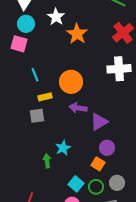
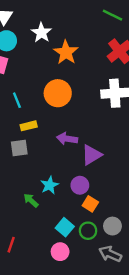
orange circle: (71, 82) -> (58, 93), moved
purple circle: (107, 148) -> (80, 185), moved
green arrow: (47, 161) -> (31, 200), turned -40

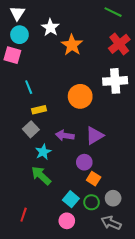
orange circle: (58, 93) -> (80, 96), moved
purple arrow: (67, 139) -> (65, 135), moved
gray square: (19, 148) -> (31, 129), turned -35
cyan star: (50, 185) -> (43, 152), moved
green arrow: (31, 200) -> (41, 176), size x1.5

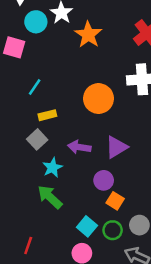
cyan circle: (19, 35) -> (36, 22), moved
cyan line: (29, 87) -> (35, 87), turned 56

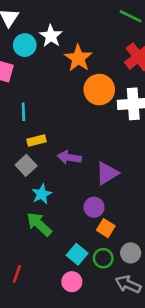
cyan line: (35, 87) -> (23, 112), turned -36
orange circle: (99, 99) -> (99, 90), moved
purple arrow: (79, 147) -> (69, 158), moved

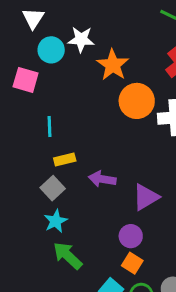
white star: (51, 36) -> (81, 39), turned -30
cyan star: (42, 194) -> (56, 221), moved
orange square: (106, 228) -> (132, 263), moved

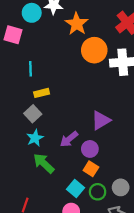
purple arrow: (102, 179) -> (69, 139), moved, turned -48

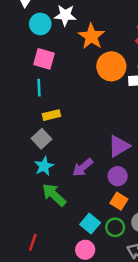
pink square: (13, 35) -> (44, 59), moved
purple circle: (90, 149) -> (118, 176), moved
orange square: (91, 169) -> (119, 201), moved

